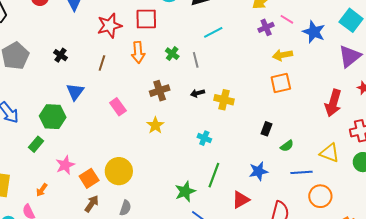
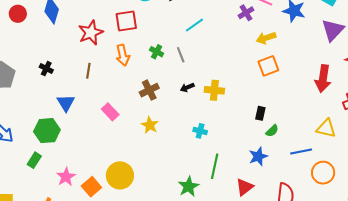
green semicircle: (287, 146) -> (272, 131), moved

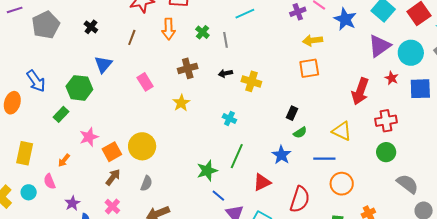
yellow triangle: (326, 128) -> (342, 131), moved
blue star: (258, 156) -> (281, 155), turned -30

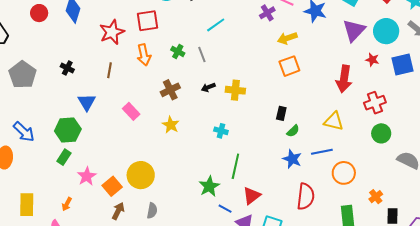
green rectangle: (61, 114) -> (64, 157), moved
blue star: (281, 155) -> (292, 159), moved
red triangle: (262, 182) -> (252, 196), moved

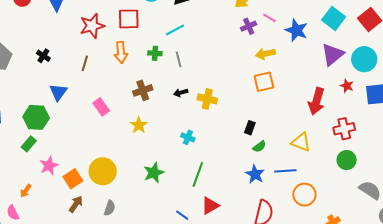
cyan line: (216, 25) -> (175, 30), moved
green cross: (178, 51) -> (155, 53), turned -32
green star: (209, 186) -> (154, 173), moved

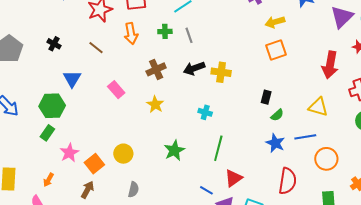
brown line: (85, 63) -> (96, 48), turned -63
black arrow: (181, 93) -> (194, 68), size x1.5
yellow circle: (103, 171) -> (123, 154), size x0.7
brown arrow: (76, 204) -> (87, 190), moved

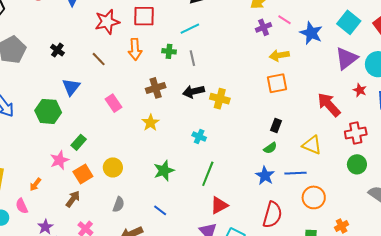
red arrow: (330, 65) -> (329, 105), turned 120
black rectangle: (266, 97) -> (276, 126), moved
green rectangle: (47, 133) -> (79, 142), moved
blue line: (206, 190) -> (160, 210), moved

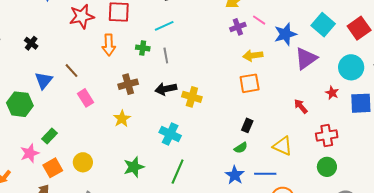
blue star: (311, 33) -> (285, 34), turned 30
purple triangle: (346, 58) -> (306, 58), moved
brown line: (99, 59) -> (71, 71), moved
red arrow: (329, 105) -> (301, 106), size x0.6
cyan cross: (199, 136) -> (170, 134), size x1.5

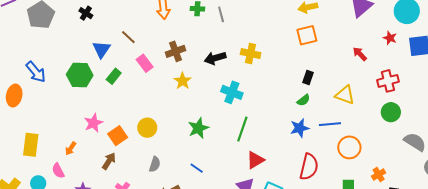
brown cross: (128, 84) -> (175, 51), moved
black arrow: (166, 89) -> (215, 58), moved
green rectangle: (49, 136) -> (114, 76), moved
blue star: (235, 175) -> (300, 128), turned 30

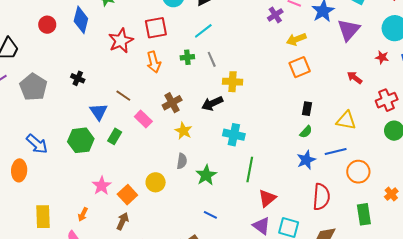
yellow cross: (251, 53) -> (233, 82), moved
gray semicircle: (155, 164) -> (182, 161), moved

